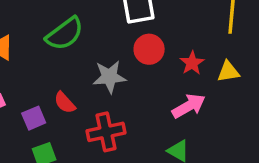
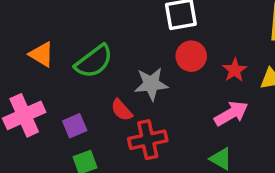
green semicircle: (65, 34) -> (94, 61), moved
red semicircle: (65, 103) -> (122, 110), moved

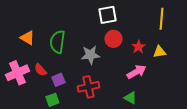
green semicircle: (94, 61) -> (57, 42), turned 135
red semicircle: (122, 110) -> (40, 70), moved
purple square: (75, 126) -> (58, 80), moved

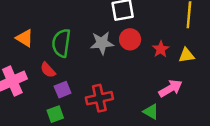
gray star: (90, 55) -> (102, 43), moved
red semicircle: (40, 70) -> (48, 70), moved
pink arrow: (136, 72) -> (171, 88), moved

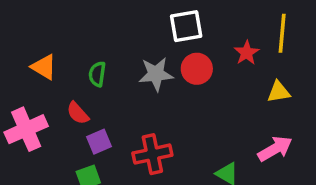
green semicircle: (61, 43) -> (97, 74), size x0.6
red star: (161, 49) -> (247, 53), moved
pink arrow: (171, 88) -> (275, 149), moved

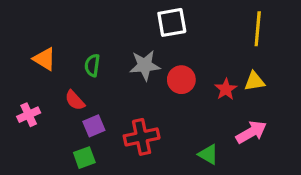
red star: (247, 53) -> (226, 89), moved
red circle: (197, 69) -> (181, 80), moved
pink cross: (26, 129) -> (29, 115), size x0.6

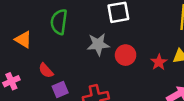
green semicircle: (92, 65) -> (59, 22), moved, size x1.5

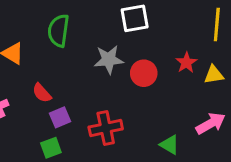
red star: (159, 62) -> (186, 63), moved

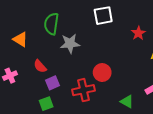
gray star: (109, 60) -> (70, 44), moved
red star: (186, 63) -> (138, 33), moved
red circle: (144, 73) -> (102, 73), moved

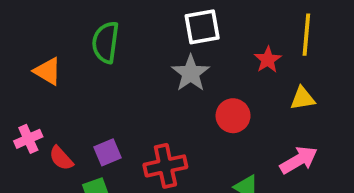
gray star: (70, 44) -> (191, 73), moved, turned -30
red semicircle: (40, 66) -> (61, 158), moved
red circle: (102, 73) -> (233, 116), moved

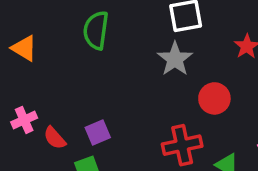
orange triangle: (48, 71) -> (24, 48), moved
red cross: (165, 166) -> (182, 145), moved

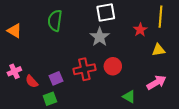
red circle: (214, 98) -> (113, 66), moved
red cross: (182, 145) -> (84, 69), moved

